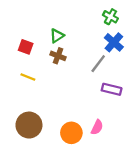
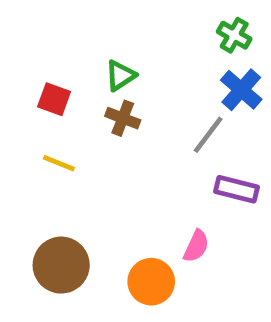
pink semicircle: (97, 127) -> (196, 246), moved

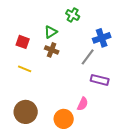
green cross: (234, 35) -> (73, 15), moved
blue cross: (241, 90) -> (102, 38), turned 30

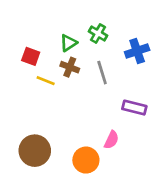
green cross: (73, 15) -> (98, 34), moved
gray line: (88, 57) -> (102, 73), moved, turned -54
yellow line: (25, 69) -> (46, 81), moved

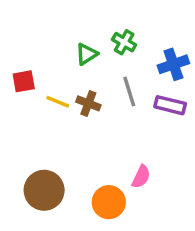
red square: (31, 56) -> (24, 81), moved, turned -30
brown cross: (70, 67) -> (88, 103), moved
purple rectangle: (134, 108) -> (170, 105), moved

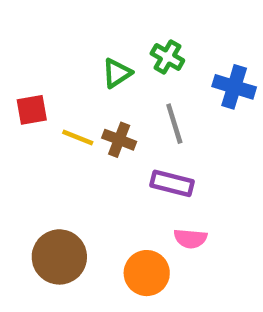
blue cross: (173, 64) -> (234, 87), turned 36
purple rectangle: (170, 105) -> (172, 183), moved
pink semicircle: (141, 177) -> (190, 239), turned 70

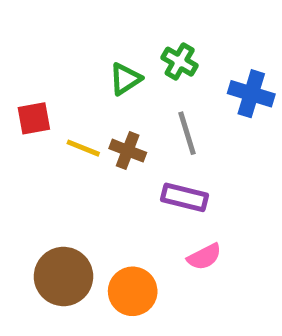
pink semicircle: (190, 239) -> (204, 257), turned -32
orange circle: (147, 273) -> (133, 291), moved

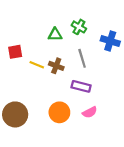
green triangle: (125, 79) -> (55, 35), turned 32
brown circle: (63, 276) -> (15, 114), moved
orange circle: (133, 291) -> (59, 112), moved

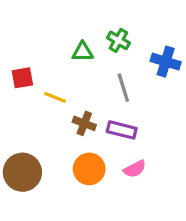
brown cross: (56, 66) -> (84, 123), moved

